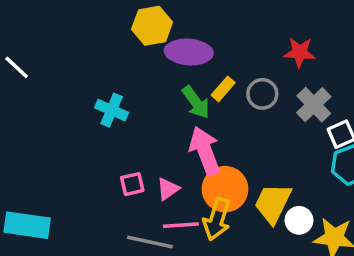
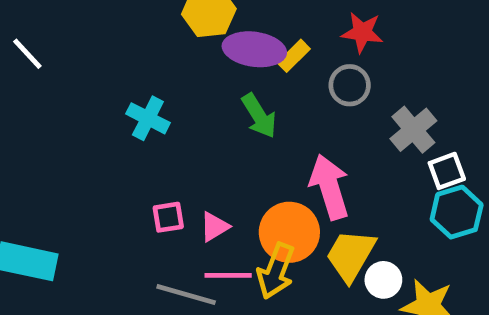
red star: (300, 52) -> (362, 32), moved
yellow rectangle: (223, 89) -> (294, 56), moved
gray circle: (262, 94) -> (350, 85), moved
pink arrow: (205, 151) -> (329, 187), moved

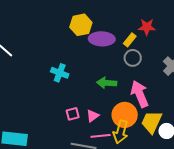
yellow rectangle: (294, 56) -> (130, 40), moved
gray circle: (350, 85) -> (133, 58), moved
green arrow: (259, 116) -> (107, 83), moved, turned 132

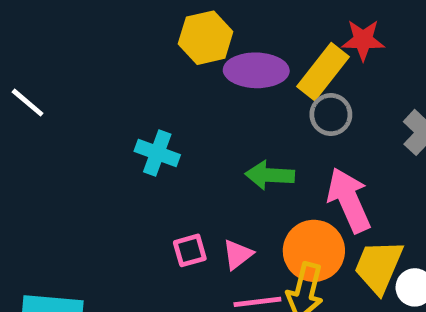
yellow rectangle: (130, 40) -> (323, 72), size x1.6

